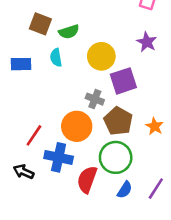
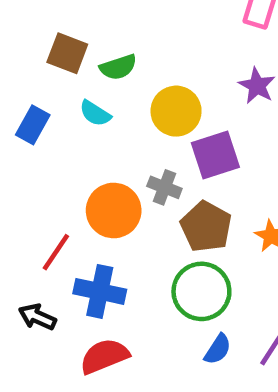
cyan semicircle: (56, 58) -> (95, 113), turned -48
blue rectangle: (21, 64) -> (33, 125), turned -60
orange circle: (77, 126) -> (114, 210), moved
red semicircle: (87, 179) -> (104, 356), moved, turned 48

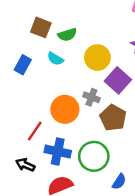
purple square: (215, 155) -> (118, 80), turned -30
green circle: (201, 291) -> (94, 156), moved

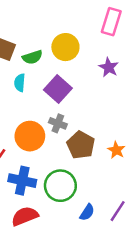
yellow circle: (97, 58) -> (65, 47), moved
cyan semicircle: (55, 59) -> (20, 83), turned 63
purple square: (118, 80) -> (58, 89), moved

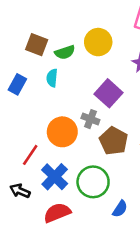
purple square: (58, 89) -> (108, 93), moved
blue cross: (22, 181) -> (55, 177), turned 32

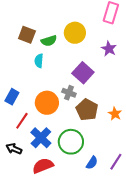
blue rectangle: (17, 84) -> (12, 97), moved

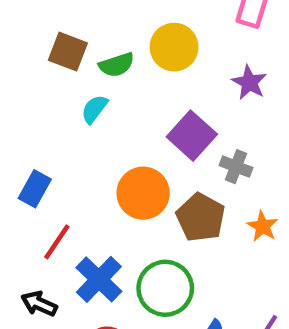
cyan semicircle: (39, 61) -> (94, 109), turned 32
gray cross: (69, 93) -> (236, 167), moved
orange circle: (47, 103) -> (143, 193), moved

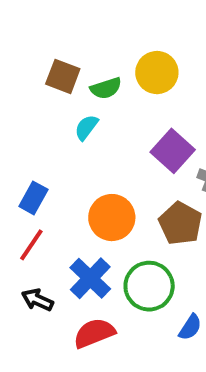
orange circle: (143, 193) -> (112, 218), moved
red line: (57, 242) -> (31, 245), moved

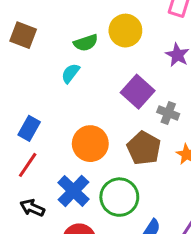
brown square: (63, 76) -> (23, 35), moved

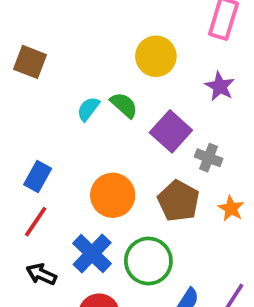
green semicircle: (86, 43) -> (124, 105), moved, turned -120

